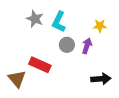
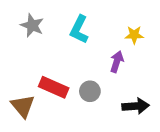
gray star: (35, 19) -> (32, 25), moved
gray circle: (67, 45) -> (90, 91), moved

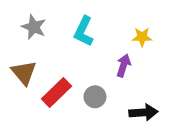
red rectangle: (54, 87) -> (57, 93), turned -68
brown triangle: (23, 106) -> (24, 73), moved

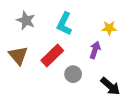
red rectangle: (57, 93) -> (52, 55), moved
black arrow: (143, 112) -> (110, 86), turned 45

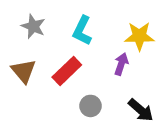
yellow star: (109, 28) -> (139, 36), size x1.5
gray circle: (73, 74) -> (90, 106), moved

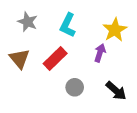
yellow star: (139, 36) -> (115, 30), turned -30

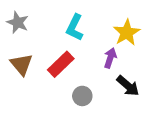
gray star: (28, 22) -> (18, 22), moved
black arrow: (116, 91) -> (128, 86), moved

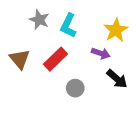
gray star: (18, 22) -> (39, 20), moved
purple arrow: (110, 58) -> (101, 53), turned 90

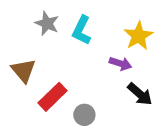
red rectangle: (56, 59) -> (53, 97), moved
gray circle: (75, 88) -> (84, 115), moved

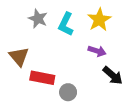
yellow star: (138, 36) -> (99, 20), moved
red rectangle: (53, 97) -> (42, 78), turned 55

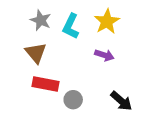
brown triangle: (19, 57) -> (36, 53), moved
black arrow: (113, 75) -> (121, 101), moved

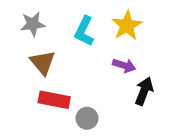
gray star: (41, 20) -> (33, 24), moved, turned -30
black arrow: (121, 101) -> (144, 91), moved, turned -110

